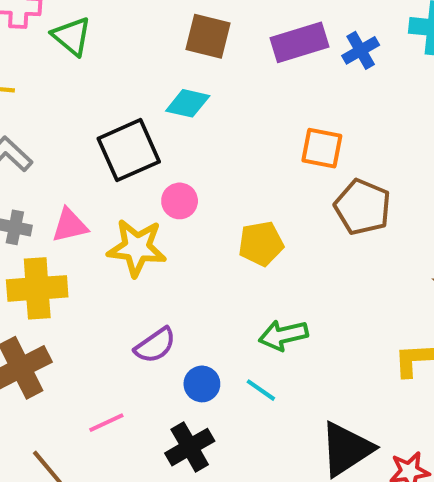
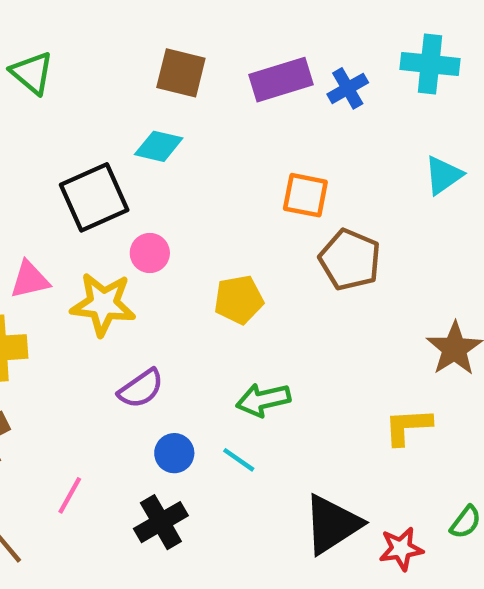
purple semicircle: (155, 345) -> (141, 389), moved
pink line: (106, 423) -> (70, 495), turned -36

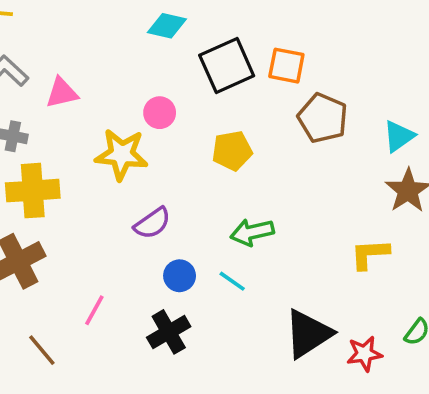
cyan triangle: (443, 175) -> (399, 136), moved
black square: (94, 197) -> (227, 66), moved
pink triangle: (30, 280) -> (62, 93), moved

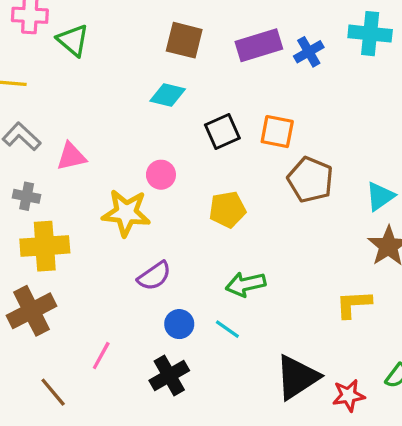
black square: (227, 66) -> (222, 132), size x0.7

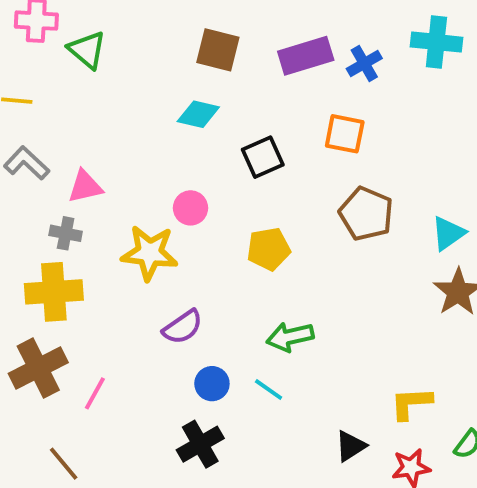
orange square: (277, 132) -> (345, 134), moved
gray cross: (27, 196) -> (66, 233), moved
yellow L-shape: (354, 304) -> (411, 403), moved
pink line: (101, 356) -> (95, 393), moved
black triangle: (297, 377) -> (351, 446), size x0.6

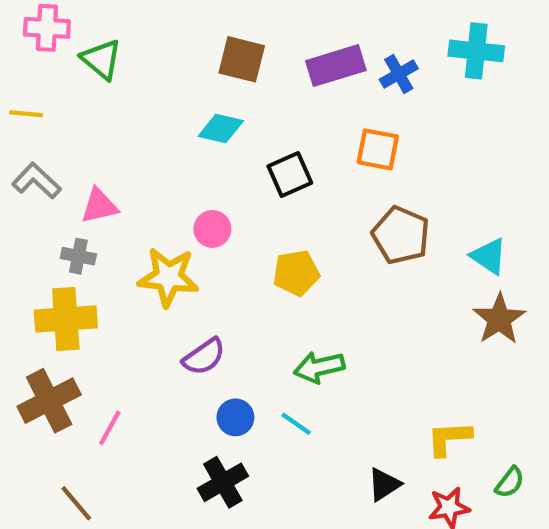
cyan triangle: (448, 233) -> (489, 256), turned -51

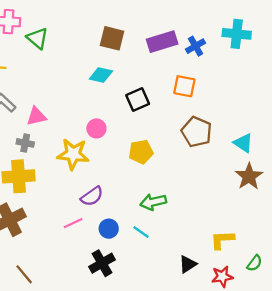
pink line: (110, 428) -> (73, 223), moved, turned 36

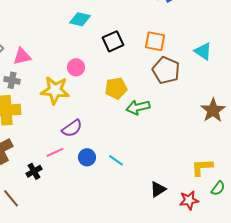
orange square: (184, 86) -> (155, 41), moved
cyan triangle: (243, 143) -> (203, 51), moved
green arrow: (153, 202) -> (138, 107), moved
yellow L-shape: (222, 240) -> (202, 167), moved
black cross: (102, 263) -> (34, 171), moved, size x0.7

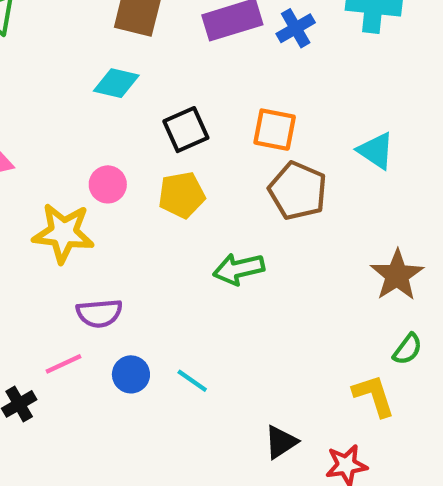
yellow pentagon: (116, 88) -> (182, 195), moved
purple semicircle: (72, 128) -> (99, 313), turned 30
yellow L-shape: (202, 167) -> (374, 396), turned 75
green semicircle: (218, 188) -> (408, 349), moved

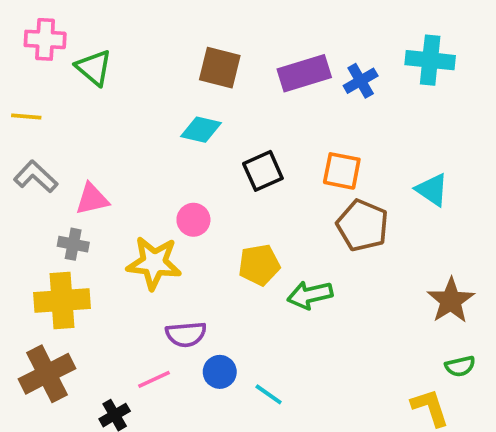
yellow pentagon: (182, 195) -> (259, 265), moved
green semicircle: (408, 349) -> (460, 366), turned 40
blue circle: (131, 374) -> (220, 372), moved

